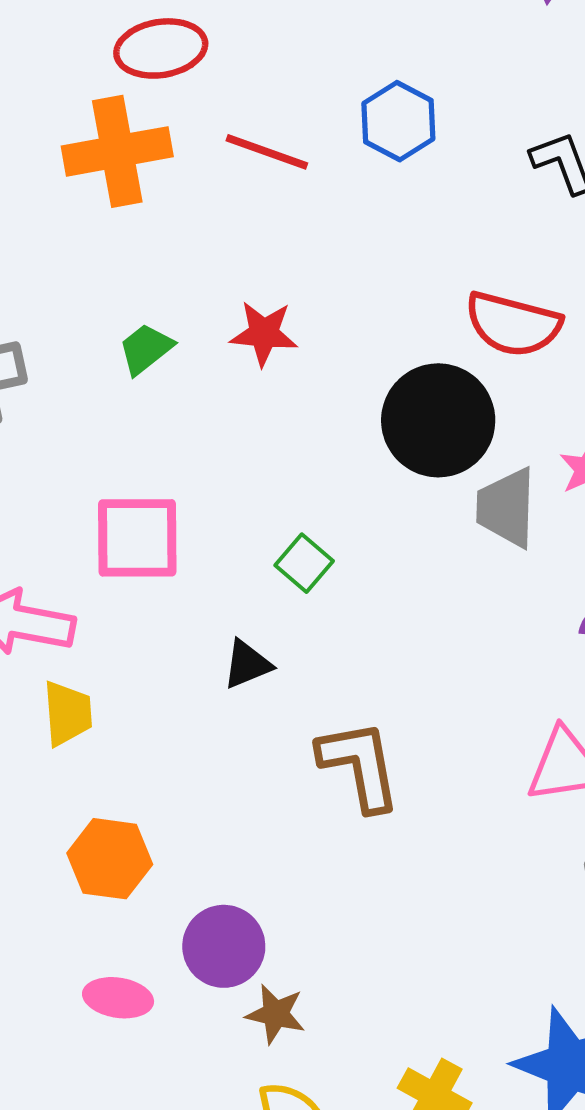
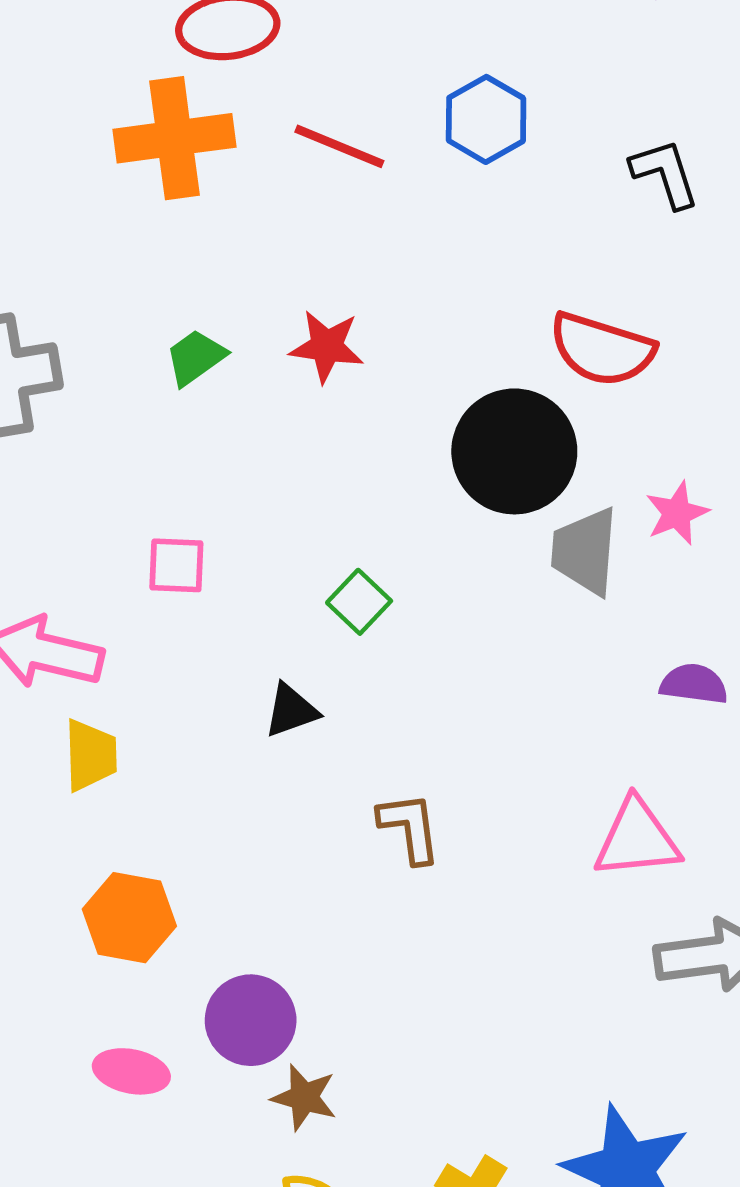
pink square: (137, 538) -> (176, 565), size x0.6
brown L-shape: (360, 765) -> (410, 828), size x0.7

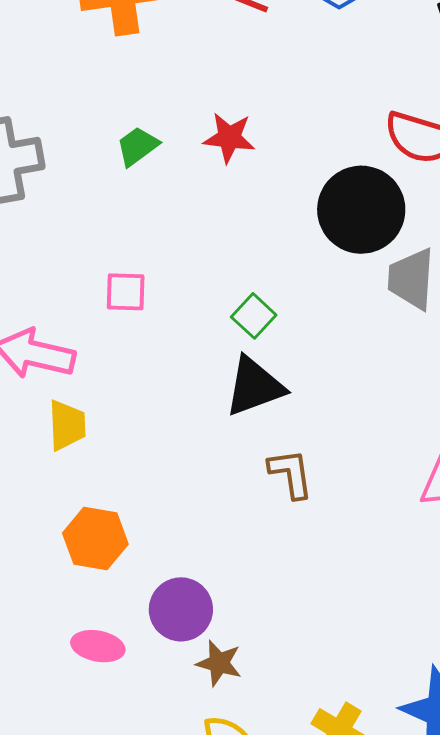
black triangle: (291, 710) -> (255, 386), moved, size x1.6

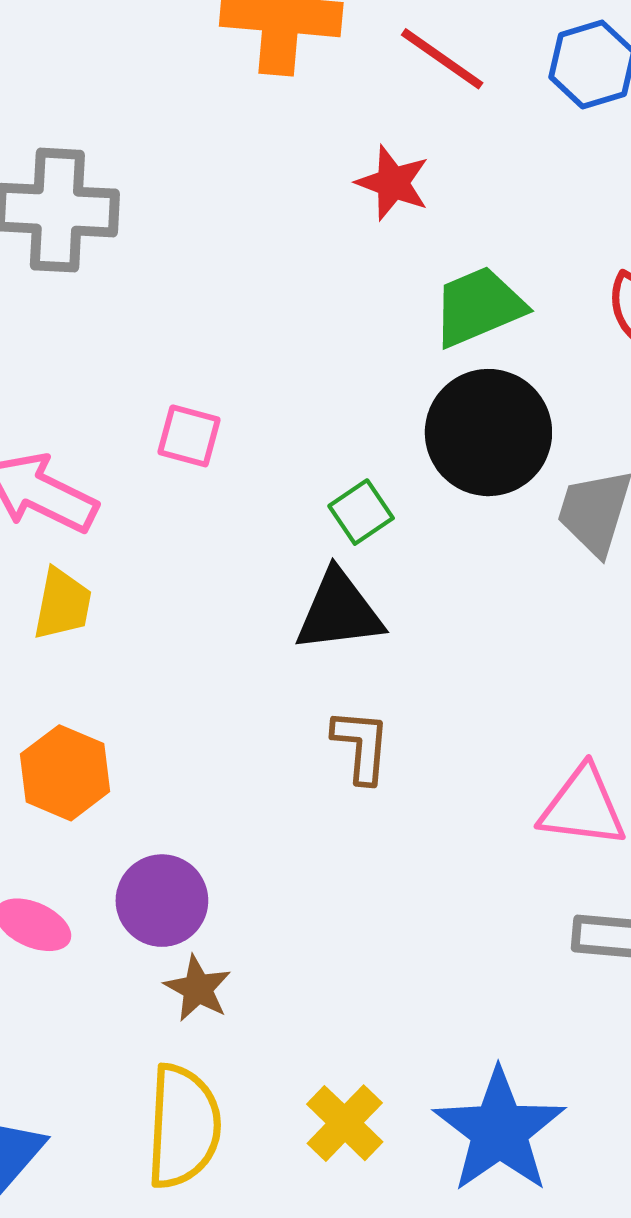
red star: (229, 138) -> (393, 183), moved
green trapezoid: (138, 146) -> (478, 307), moved, size x1.5
black circle: (361, 210) -> (488, 433), moved

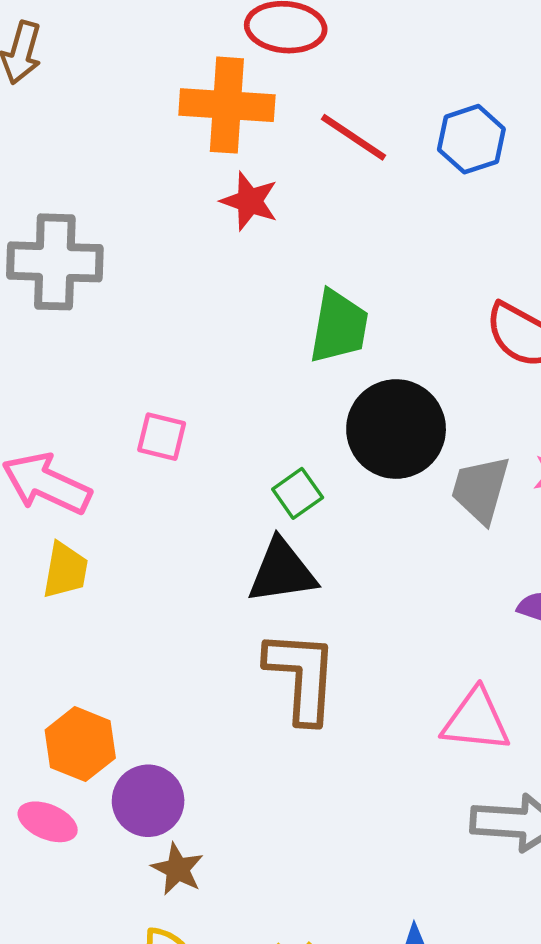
red star: (393, 183) -> (249, 201), moved
green trapezoid: (478, 307) -> (339, 327), moved, turned 124
brown L-shape: (361, 746) -> (301, 676), size x1.6
orange hexagon: (65, 773) -> (80, 744), moved

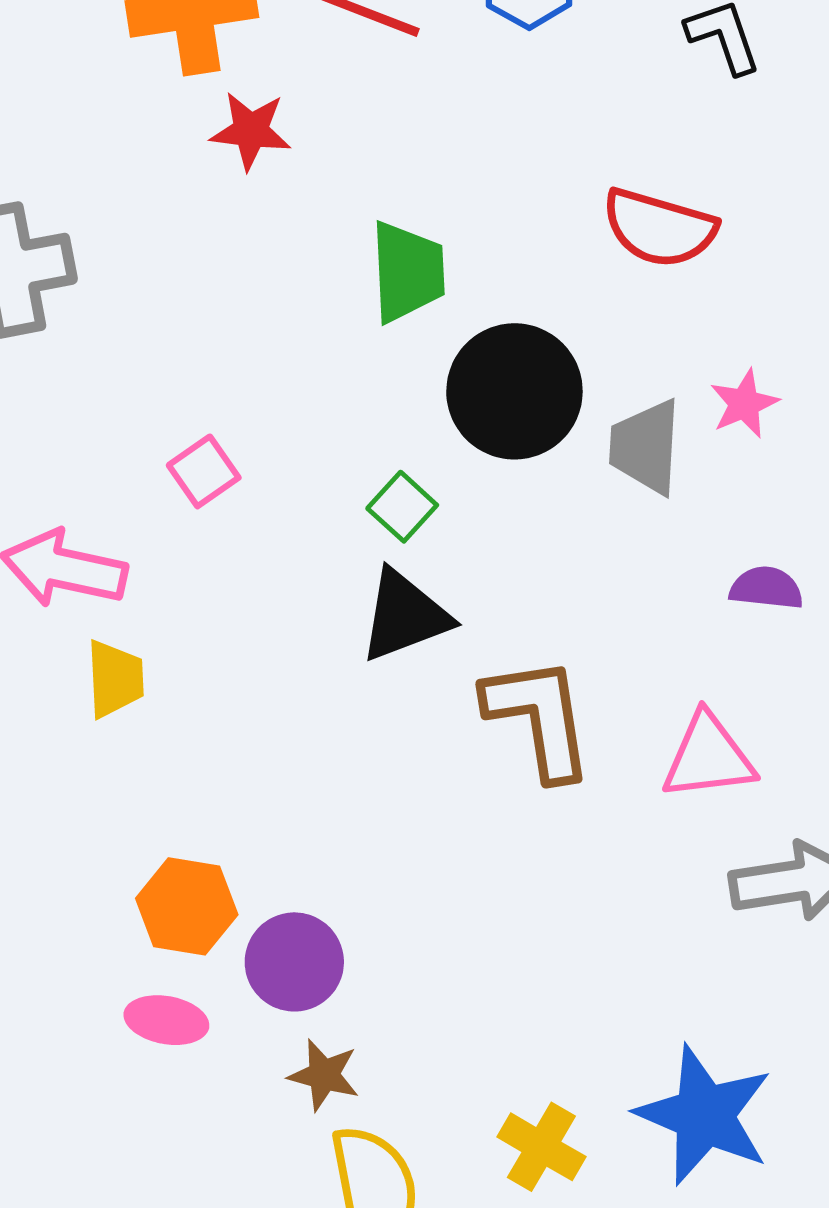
pink square: (162, 437) -> (204, 471), turned -36
brown L-shape: (301, 676) -> (539, 718), moved
brown star: (178, 869) -> (324, 1075), moved

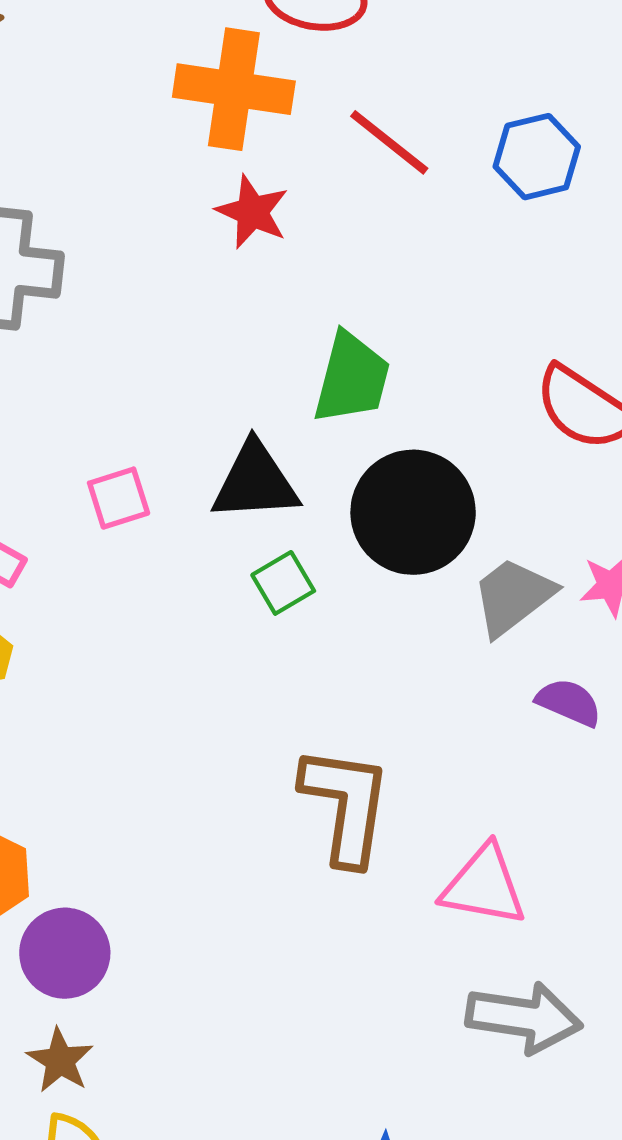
gray trapezoid: (645, 447) -> (513, 596), turned 32
purple semicircle: (766, 588) -> (569, 702), moved
black triangle: (405, 616) -> (255, 482), moved

